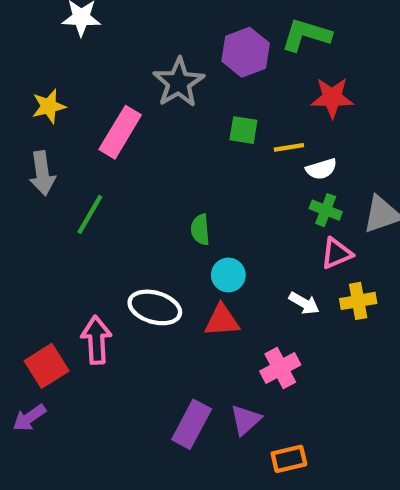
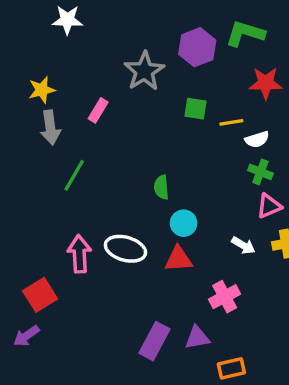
pink rectangle: (120, 132) -> (98, 110), size x0.6
gray arrow: (42, 173) -> (50, 127), moved
pink arrow: (96, 340) -> (79, 254), moved
purple triangle: (246, 420) -> (197, 338), turned 32

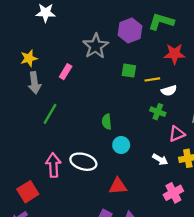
green cross: (260, 172) -> (158, 112), moved
red triangle: (178, 259) -> (118, 186), moved
pink cross: (225, 297) -> (173, 193), moved

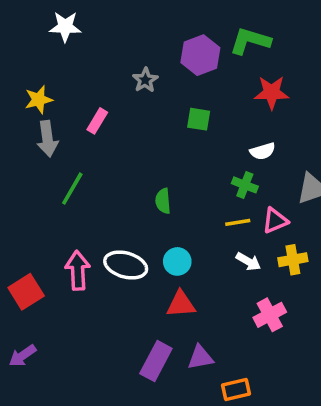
gray star: (96, 46) -> (145, 80), size x0.6
yellow line: (152, 79) -> (238, 222), moved
cyan circle: (121, 145) -> (177, 261), moved
red square: (28, 192) -> (26, 292), moved

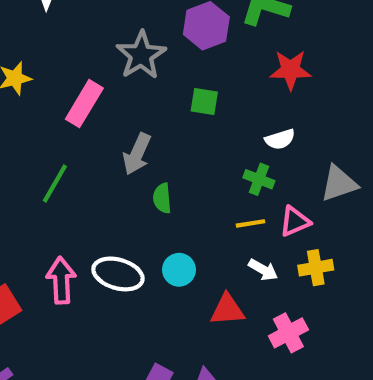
gray star: (145, 80) -> (141, 55), size x1.6
pink rectangle: (97, 121) -> (84, 104), size x1.5
gray arrow: (47, 139) -> (137, 154), moved, turned 32
red triangle: (181, 304) -> (227, 310), moved

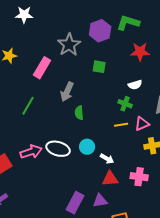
white arrow: (263, 270) -> (107, 159), moved
pink arrow: (61, 280) -> (31, 152), turned 75
red triangle: (227, 310) -> (110, 179), moved
pink cross: (288, 333) -> (139, 177), turned 36

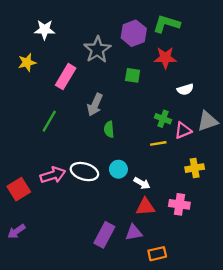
white star: (24, 15) -> (45, 30), moved
red star: (140, 52) -> (165, 58), moved
white semicircle: (135, 85) -> (185, 89), moved
pink triangle: (142, 124) -> (183, 130), moved

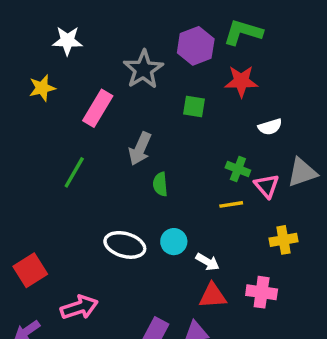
pink triangle: (183, 130) -> (267, 186), turned -48
pink arrow: (53, 175) -> (79, 307), moved

